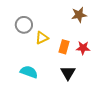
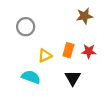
yellow triangle: (42, 38) -> (45, 56), moved

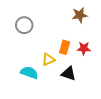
yellow triangle: (45, 56) -> (48, 59), moved
black triangle: (73, 78) -> (69, 74), turned -42

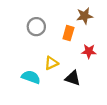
gray circle: (24, 25) -> (36, 27), moved
orange rectangle: (65, 47) -> (68, 33), moved

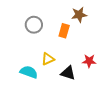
red star: (89, 51) -> (89, 61), moved

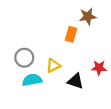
gray circle: (34, 25) -> (24, 58), moved
cyan semicircle: (29, 72) -> (32, 80), turned -30

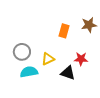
brown star: (88, 16) -> (89, 25), moved
red star: (99, 68) -> (81, 59), moved

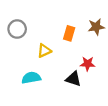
gray circle: (22, 52) -> (17, 29), moved
yellow triangle: (48, 59) -> (44, 51), moved

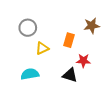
gray circle: (17, 29) -> (28, 28), moved
orange rectangle: (69, 33) -> (69, 40), moved

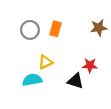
orange rectangle: (69, 40) -> (55, 29), moved
yellow triangle: (42, 48) -> (45, 62), moved

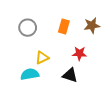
orange rectangle: (55, 29) -> (64, 27), moved
red star: (90, 65) -> (79, 53), moved

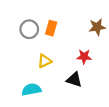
orange rectangle: (64, 27) -> (51, 28), moved
cyan semicircle: (30, 74) -> (31, 90), moved

